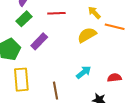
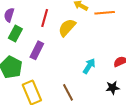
red line: (56, 13) -> (45, 18), turned -54
yellow semicircle: (87, 35) -> (67, 28), moved

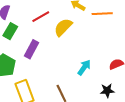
red line: (45, 18) -> (41, 17), turned 42

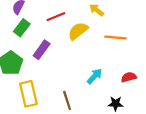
orange line: (102, 14) -> (115, 37), moved

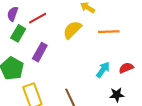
red line: (56, 17) -> (38, 18), moved
cyan arrow: (95, 76) -> (103, 70), moved

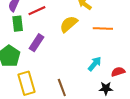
green rectangle: (18, 33) -> (18, 24), turned -42
red semicircle: (126, 68) -> (118, 72), moved

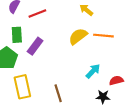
green rectangle: (18, 24) -> (17, 35), moved
yellow semicircle: (69, 24) -> (78, 36), moved

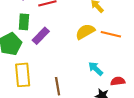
cyan arrow: (93, 71) -> (96, 69), turned -98

